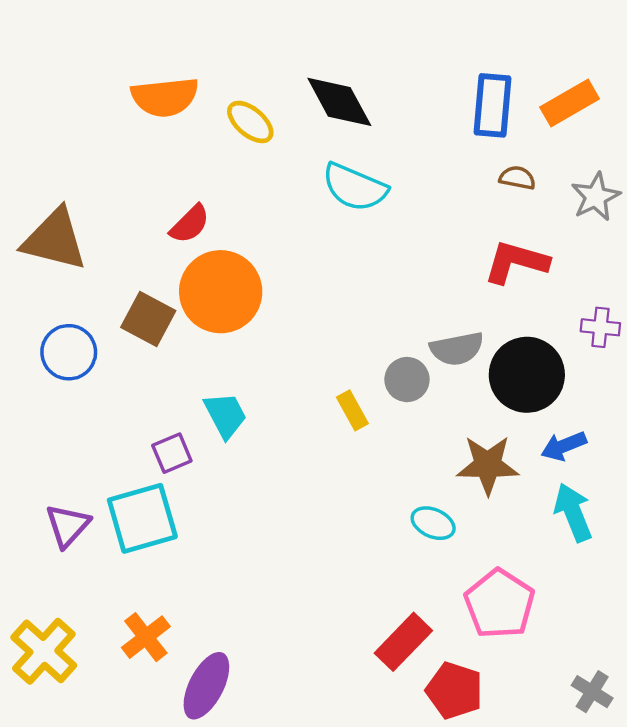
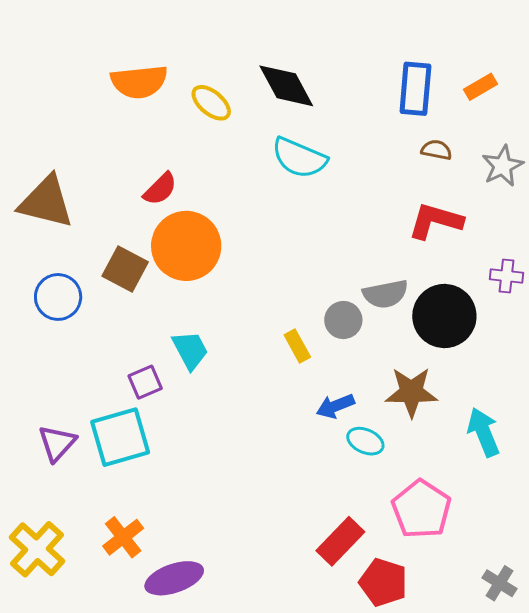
orange rectangle: (570, 103) -> (480, 87), size x0.7
blue arrow: (564, 446) -> (335, 406), moved
purple ellipse: (206, 686) -> (174, 578), turned 44

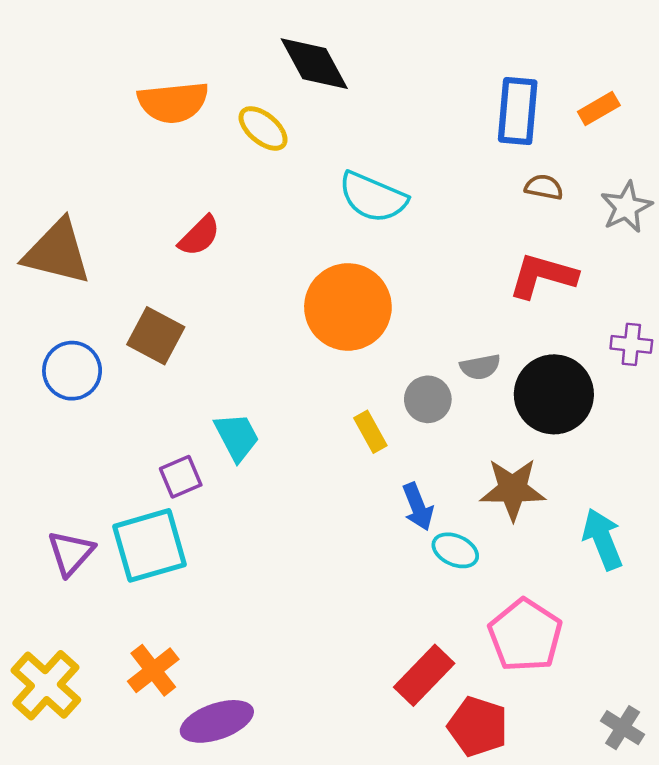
black diamond: (286, 86) -> (314, 64), moved
orange circle: (186, 246) -> (348, 307), moved
gray semicircle: (385, 294) -> (480, 367), size x0.7
blue arrow: (335, 406) -> (418, 507), turned -90

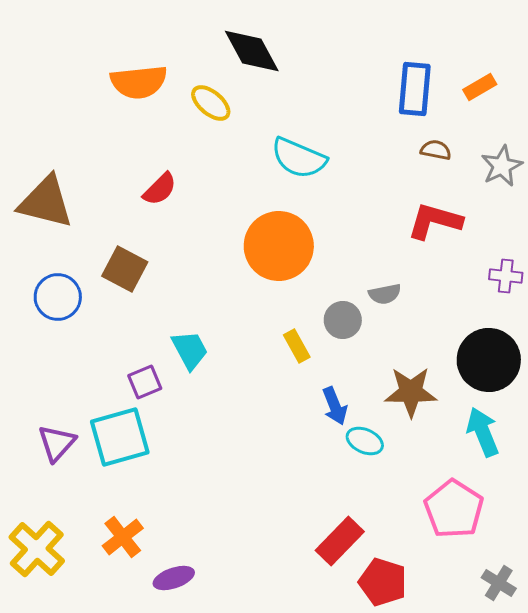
black circle: (554, 394) -> (489, 360), moved
pink pentagon: (525, 635) -> (454, 509), moved
purple ellipse: (217, 721) -> (174, 578), size x0.7

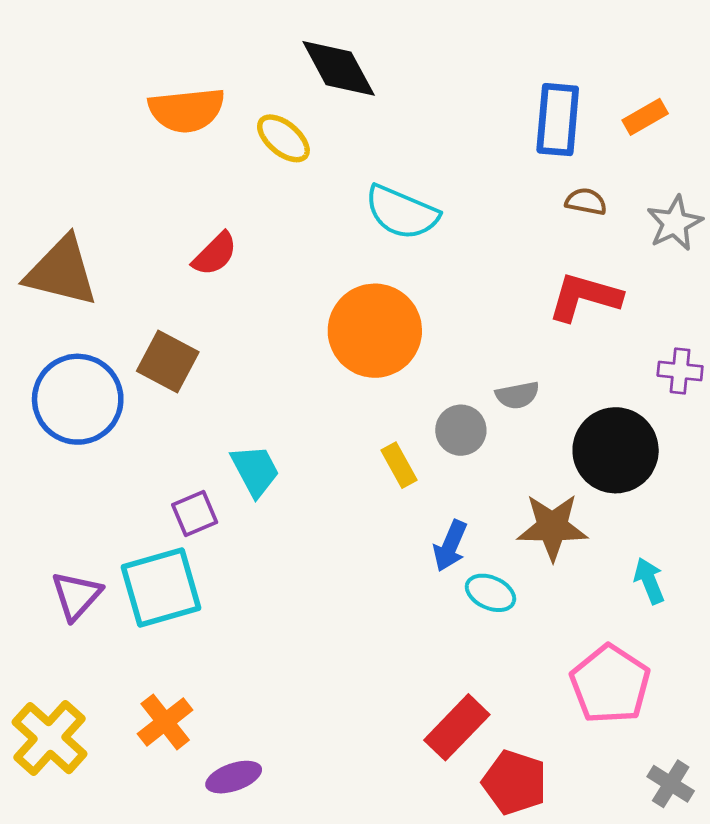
blue circle: (58, 297) -> (78, 399), size x1.4
black circle: (489, 360) -> (616, 450), moved
blue arrow: (335, 406) -> (450, 546), turned 45
cyan arrow: (483, 432) -> (649, 581), size x0.7

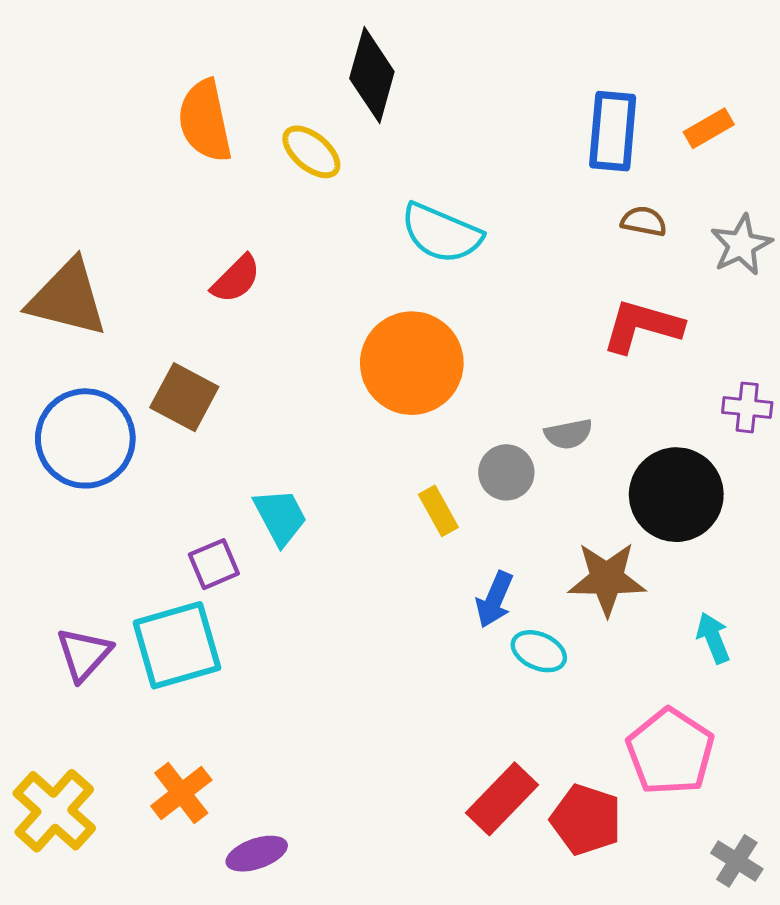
black diamond: (339, 68) -> (372, 75), turned 44
orange semicircle: (187, 110) -> (205, 121), turned 84
red pentagon: (515, 782) -> (586, 820), moved

